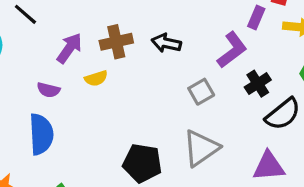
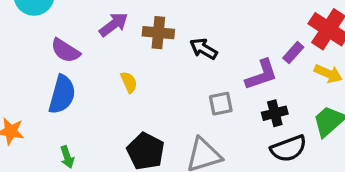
yellow semicircle: (96, 78) -> (129, 82), moved, turned -115
purple semicircle: (48, 90) -> (65, 51), moved, size x1.4

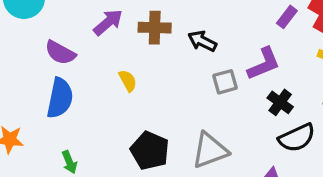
purple rectangle: (293, 53) -> (287, 17), moved
gray square: (221, 104) -> (225, 82), moved
black cross: (275, 113) -> (280, 102), turned -35

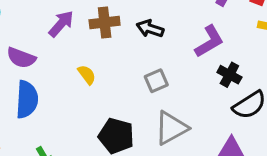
gray square: (225, 82) -> (156, 81), moved

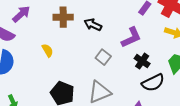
purple arrow: (61, 24) -> (21, 14), moved
gray square: (156, 81) -> (103, 57), moved, turned -35

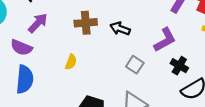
yellow semicircle: (48, 50) -> (71, 62), turned 56

